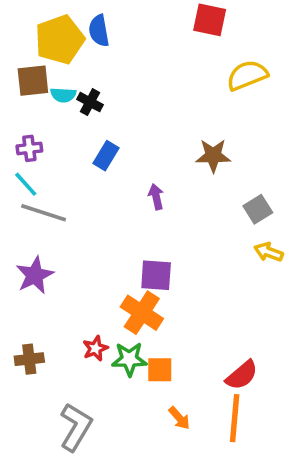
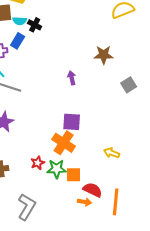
blue rectangle: (106, 156) -> (18, 41), moved
yellow arrow: (269, 252) -> (112, 153), moved
red semicircle: (242, 375) -> (93, 190), moved, turned -114
orange arrow: (179, 418) -> (85, 202), turned -40

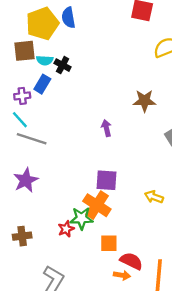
yellow arrow: (112, 153) -> (154, 197), moved
green star: (57, 169) -> (82, 218), moved

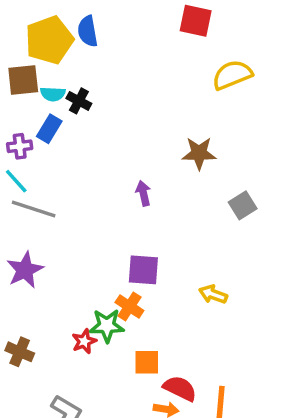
orange cross: (97, 205) -> (129, 306), size x0.7
brown cross: (22, 236) -> (20, 352), turned 30

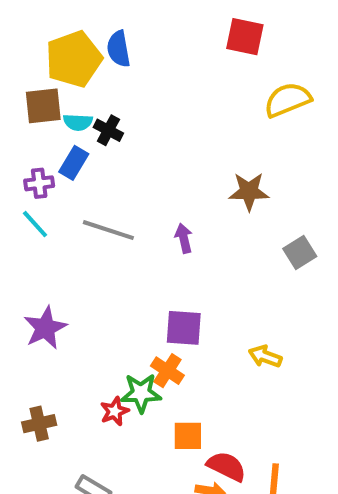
gray line: (34, 209) -> (108, 230), moved
brown cross: (20, 352) -> (39, 424), turned -36

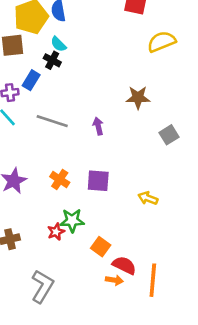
cyan semicircle: (78, 122) -> (58, 44), moved, turned 42
orange cross: (167, 371) -> (60, 180), moved
orange square: (188, 436) -> (101, 247), turned 36

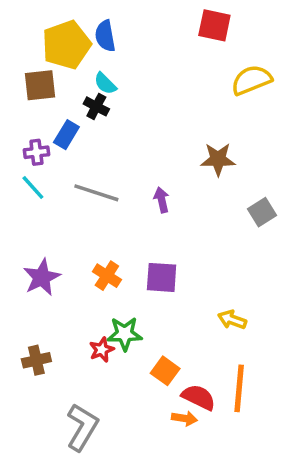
yellow arrow: (148, 198) -> (232, 320), moved
orange line: (153, 280) -> (239, 388), moved

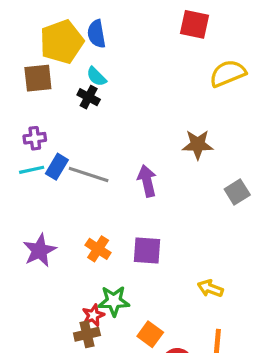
blue rectangle: (66, 135) -> (57, 167), moved
cyan line: (33, 187) -> (32, 170), turned -60
purple arrow: (162, 200) -> (147, 181), size x1.4
brown cross: (36, 360) -> (87, 334), moved

